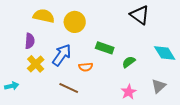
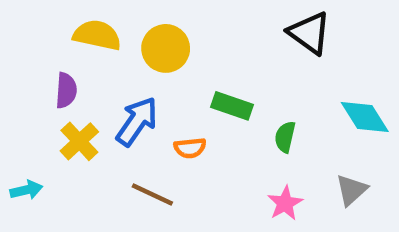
green semicircle: (129, 62) -> (285, 137), turned -40

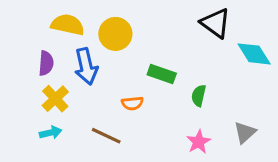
cyan diamond: (365, 117) -> (254, 54), moved
blue arrow: (137, 121) -> (86, 66), moved, turned 132
cyan arrow: (26, 190) -> (51, 133), moved

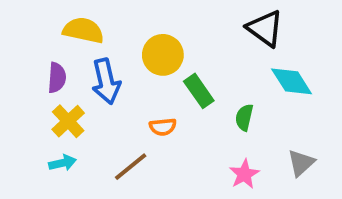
yellow circle: (115, 34) -> (163, 55), moved
cyan diamond: (254, 54) -> (292, 81), moved
green rectangle: (162, 74) -> (199, 91), turned 36
brown line: (106, 136) -> (131, 167), turned -64

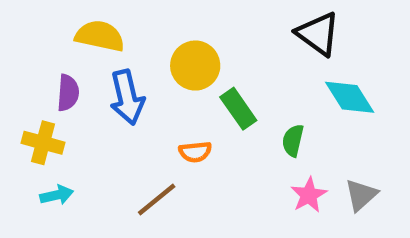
yellow cross: (68, 121) -> (43, 143), moved, turned -32
cyan arrow: (62, 163) -> (57, 195), moved
pink star: (244, 174) -> (309, 195), moved

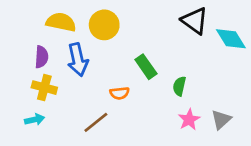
yellow circle: (195, 66) -> (104, 25), moved
cyan diamond: (350, 97) -> (231, 39), moved
yellow cross: (43, 143) -> (44, 88), moved

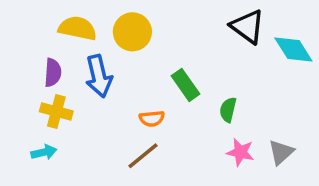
pink star: (189, 120) -> (240, 152), turned -30
brown line: (96, 122) -> (143, 156), moved

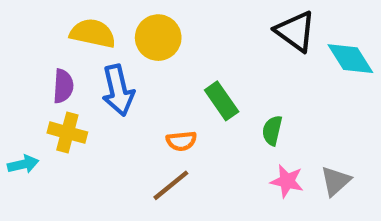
cyan arrow: (44, 152) -> (23, 164), moved

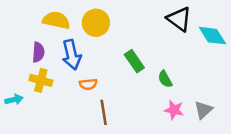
green semicircle: (272, 130) -> (165, 79), turned -42
orange semicircle: (181, 141) -> (88, 84), moved
brown line: (171, 185) -> (104, 112), turned -60

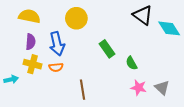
yellow semicircle: (56, 20) -> (29, 16), moved
orange semicircle: (88, 84) -> (56, 67), moved
gray triangle: (203, 110) -> (162, 88), turned -35

